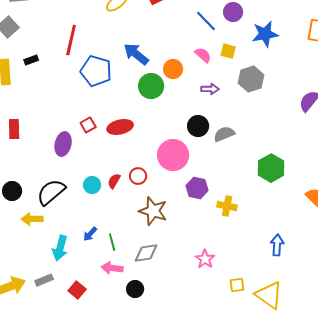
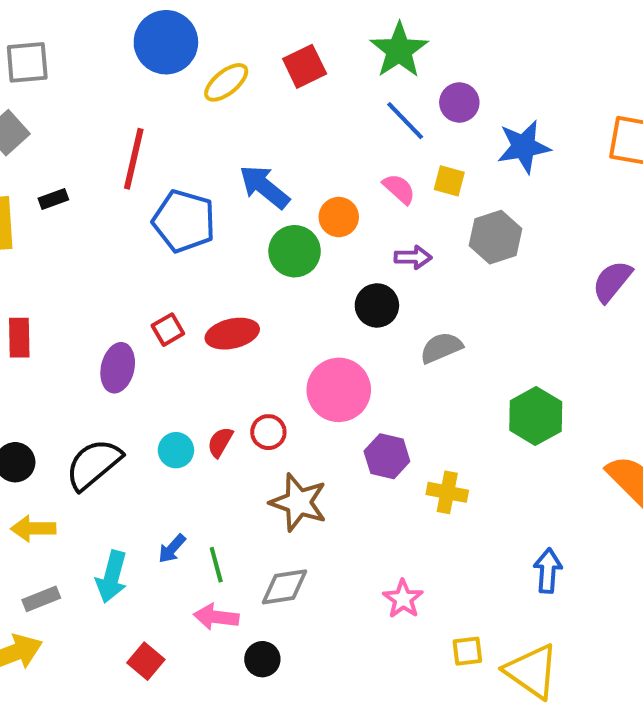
black circle: (198, 126) -> (377, 305), moved
yellow arrow: (32, 219) -> (33, 529), moved
gray rectangle: (44, 280) -> (41, 599), moved

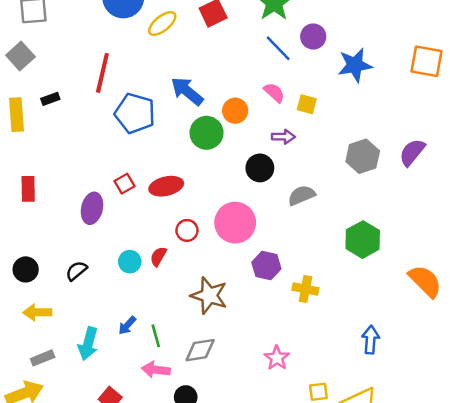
yellow square: (449, 181) -> (307, 104), moved
gray hexagon: (495, 237) -> (363, 156), moved
red circle: (268, 432) -> (187, 230), moved
black semicircle: (94, 464) -> (76, 271), size x0.6

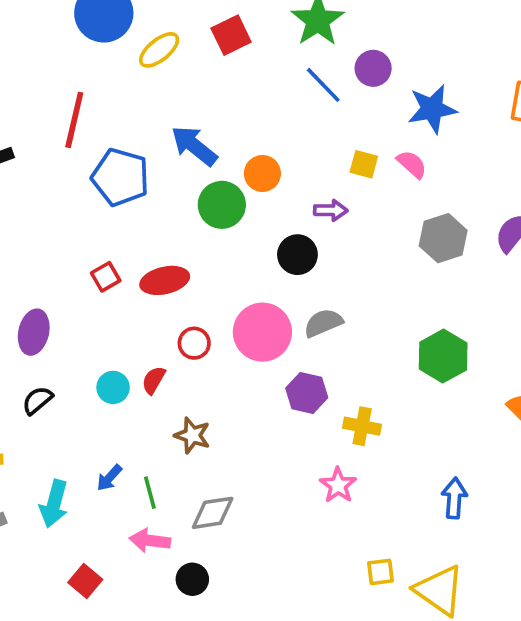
pink semicircle: (274, 92) -> (412, 164), moved
gray semicircle: (302, 195) -> (323, 323), moved
purple ellipse: (92, 208) -> (34, 332), moved
brown star: (209, 295) -> (192, 435), moved, size x0.7
pink star: (277, 358) -> (338, 485), moved

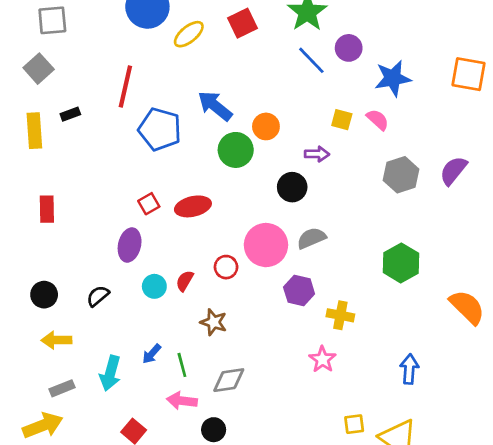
purple ellipse: (34, 332) -> (130, 245), moved
red circle: (194, 343) -> (226, 267), moved

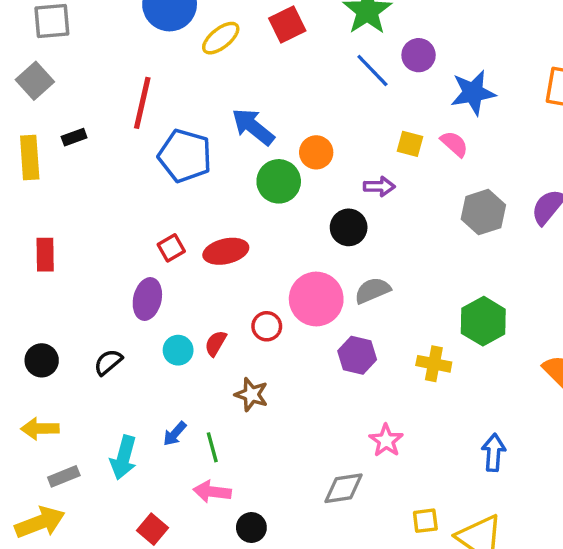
yellow cross: (340, 315) -> (434, 364), moved
yellow arrow: (57, 340) -> (40, 429), moved
gray diamond: (229, 380) -> (343, 488), moved

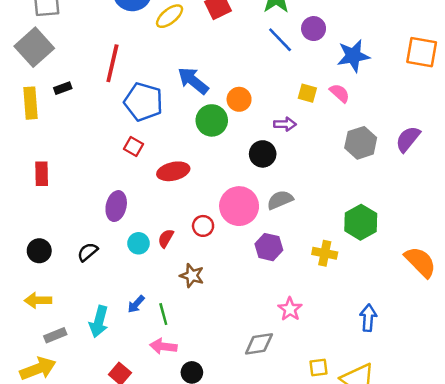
gray square: (35, 81) -> (34, 47), size x1.4
red square: (171, 248) -> (134, 146), moved, turned -30

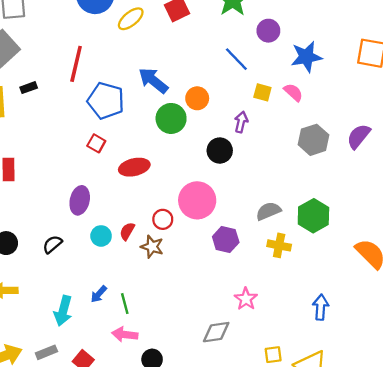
blue line: (280, 40) -> (236, 59), moved
purple arrow: (285, 124) -> (241, 122), turned -78
gray semicircle: (280, 200) -> (268, 211), moved
brown star: (192, 276) -> (152, 247), moved
gray rectangle: (55, 335) -> (46, 352), moved

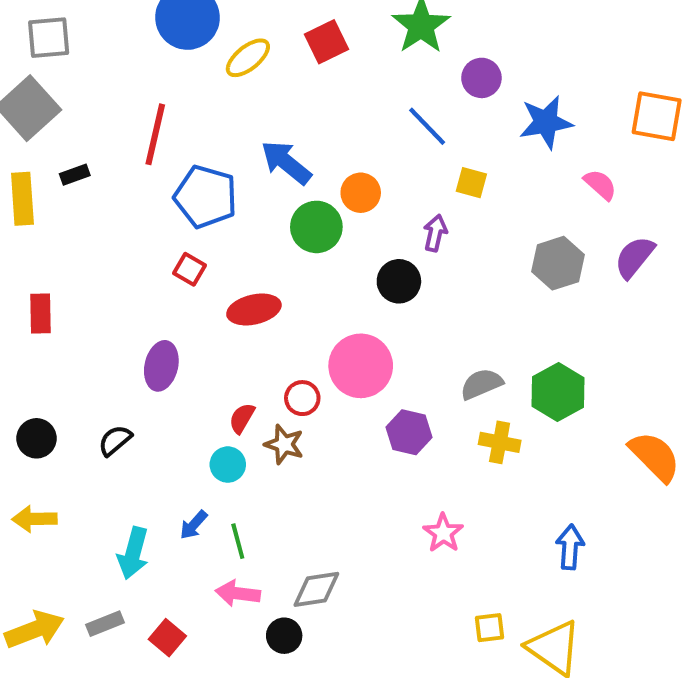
pink semicircle: (293, 92) -> (600, 185), moved
cyan circle: (101, 236) -> (228, 465), moved
gray diamond: (216, 332) -> (316, 589), moved

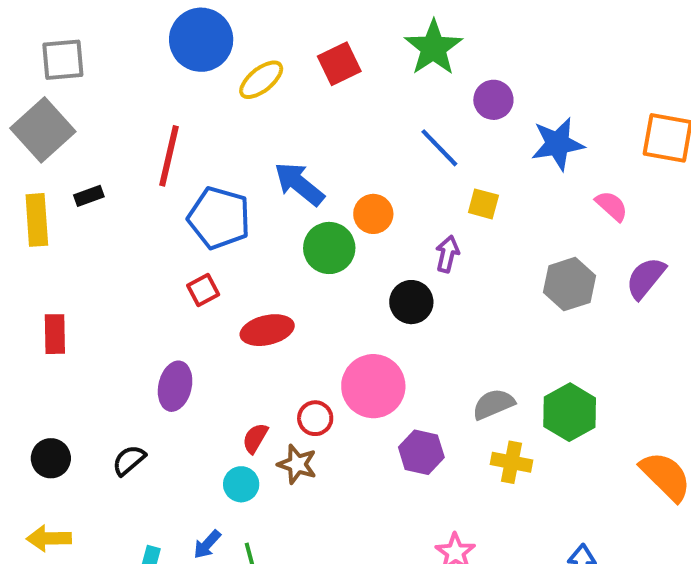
red square: (190, 269) -> (203, 290), turned 32

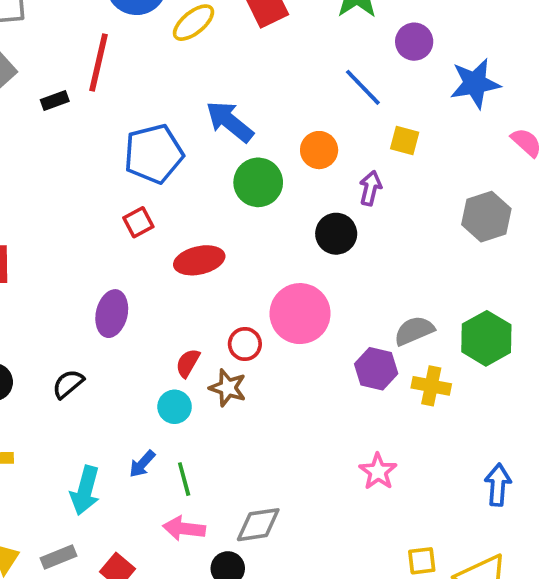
red line: (169, 156) -> (98, 63), moved
black rectangle: (89, 196) -> (55, 101), moved
orange circle: (373, 214) -> (319, 150), moved
blue pentagon: (219, 218) -> (154, 154), turned -30
purple hexagon: (421, 452) -> (376, 369), moved

